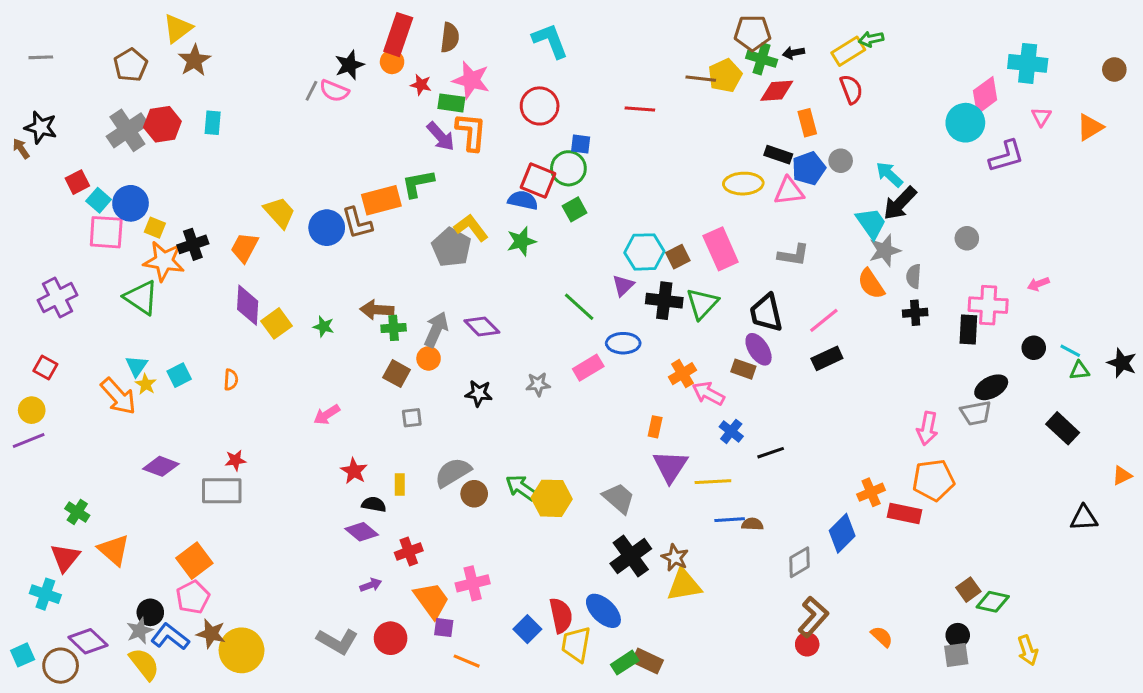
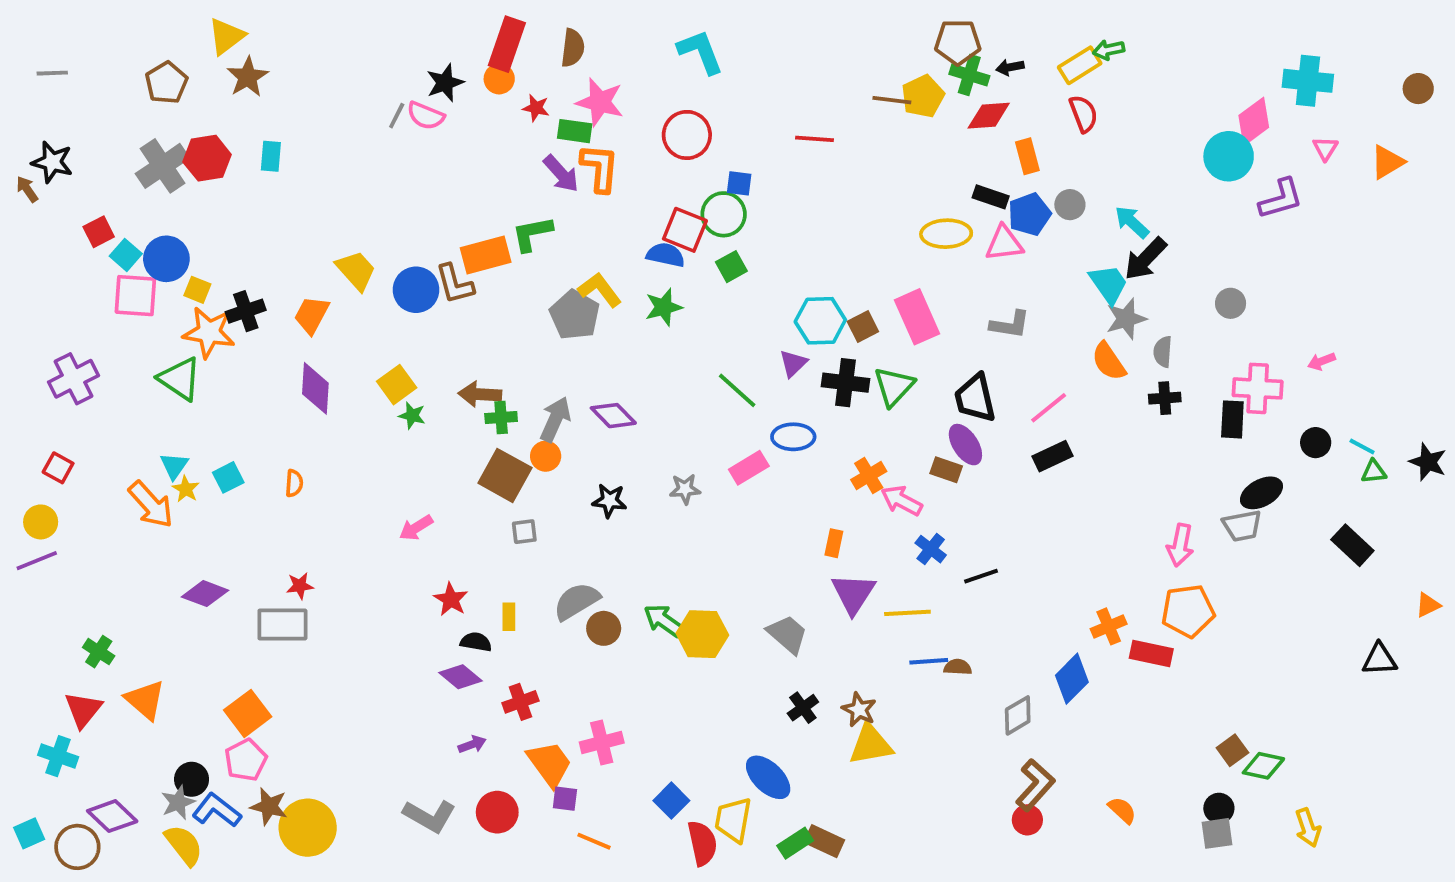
yellow square: (276, 323) -> (397, 385), moved
brown square: (397, 374) -> (505, 475), size x1.5
black cross: (631, 556) -> (803, 708), size x0.6
red semicircle: (561, 615) -> (702, 843), moved

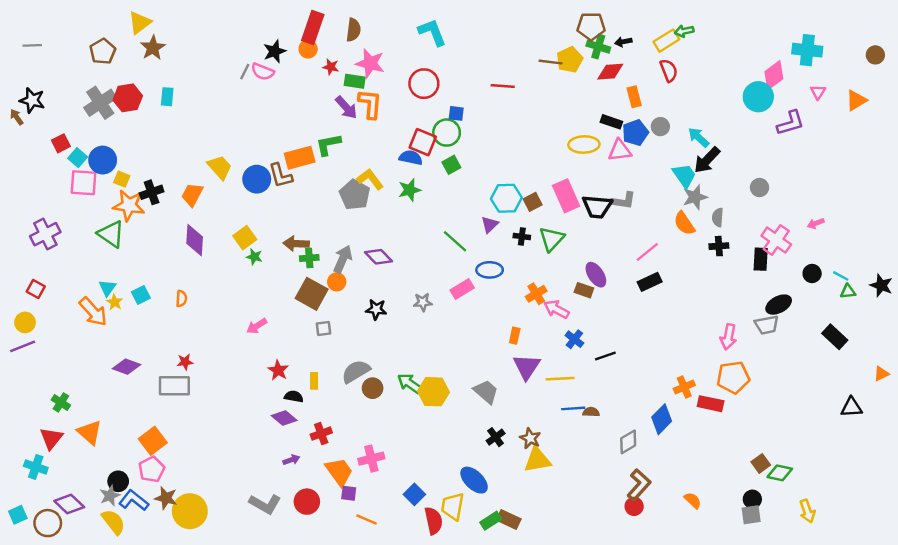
black cross: (846, 383) -> (522, 236), size x0.6
pink cross: (1258, 388) -> (776, 240), turned 32
black trapezoid: (975, 398) -> (597, 207), moved, turned -72

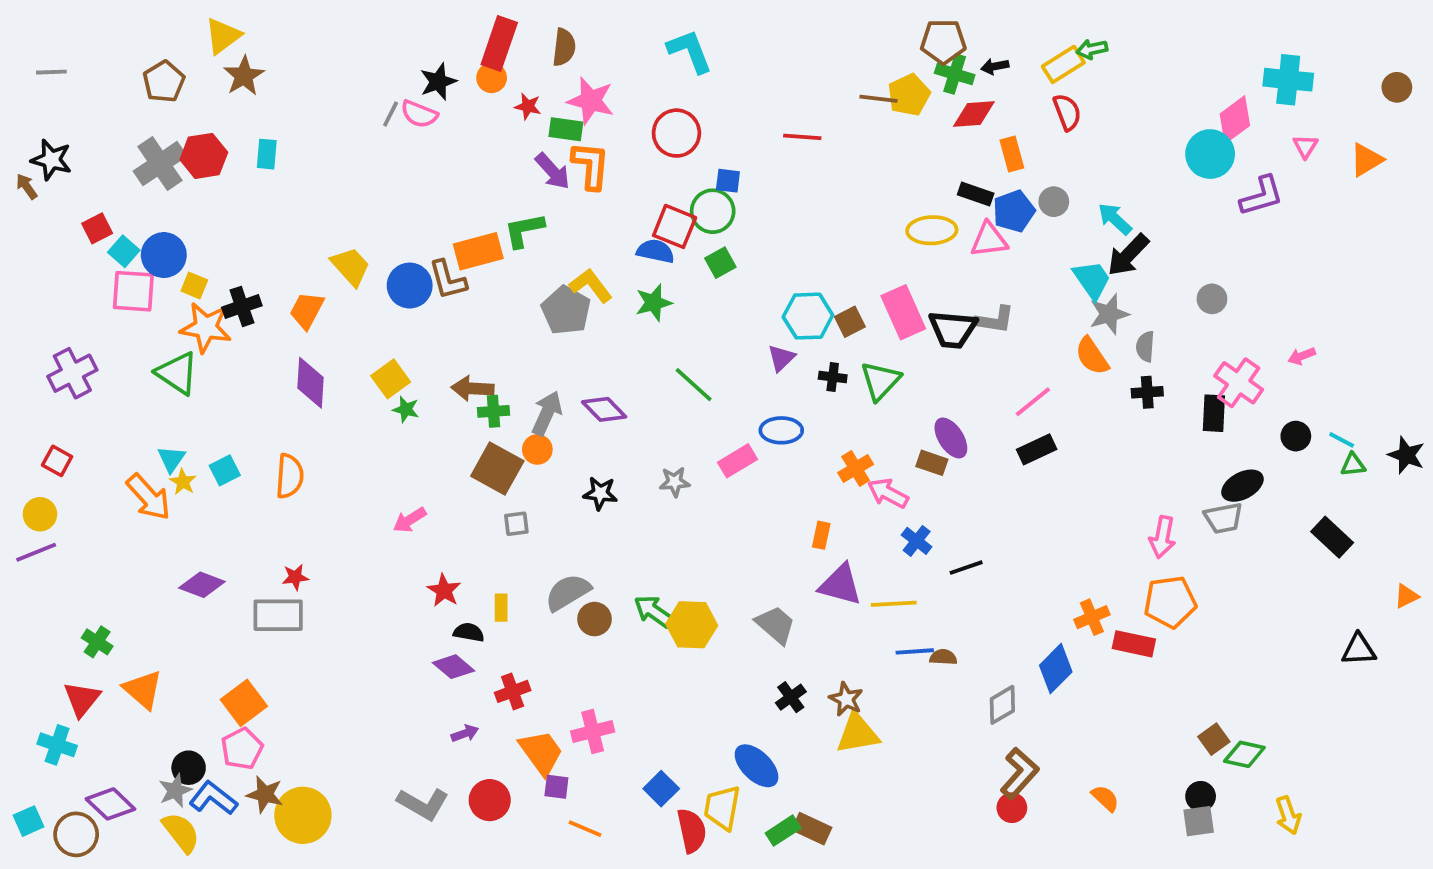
green line: (455, 241) -> (694, 385), moved
orange semicircle: (181, 299) -> (290, 476), size x1.6
purple triangle: (527, 367) -> (840, 585), turned -48

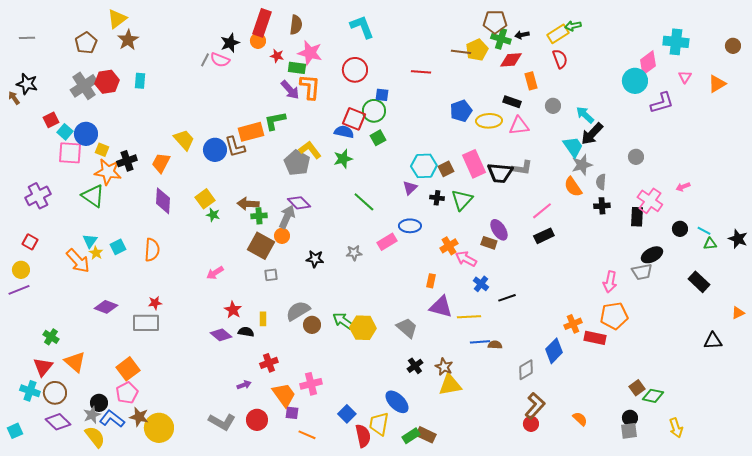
blue pentagon: (1014, 211) -> (461, 111), moved
purple diamond: (604, 409) -> (299, 203), moved
purple diamond: (453, 667) -> (221, 335), moved
brown circle: (76, 834) -> (55, 393), moved

